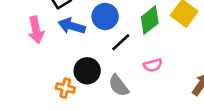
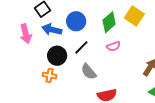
black line: (121, 42) -> (81, 47), moved
pink semicircle: (153, 65) -> (113, 46), moved
black circle: (87, 71) -> (57, 56), moved

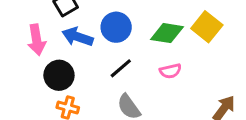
green diamond: (109, 22) -> (167, 33), turned 45
black circle: (57, 56) -> (59, 75), moved

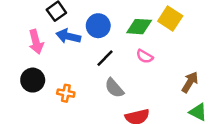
pink semicircle: (170, 71) -> (145, 56), turned 49
black circle: (59, 75) -> (33, 80), moved

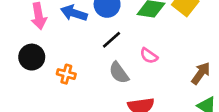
pink semicircle: (145, 56) -> (149, 56), moved

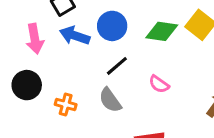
gray semicircle: (119, 73) -> (110, 100), moved

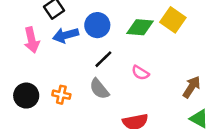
blue arrow: (75, 36) -> (66, 35), turned -30
black circle: (27, 85) -> (26, 96), moved

